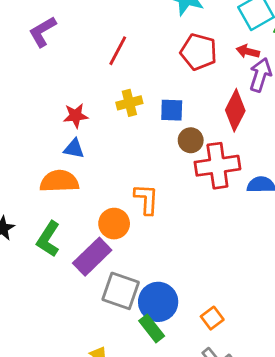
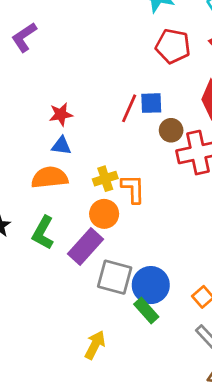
red line: (118, 51) -> (129, 108), moved
yellow cross: (129, 103) -> (105, 179), moved

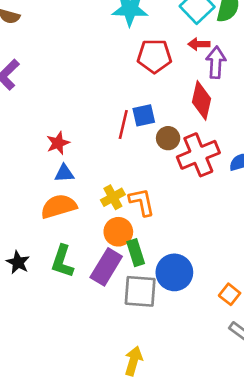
blue circle: (151, 285) -> (174, 272), moved
green rectangle: (146, 311) -> (136, 253), moved, turned 35

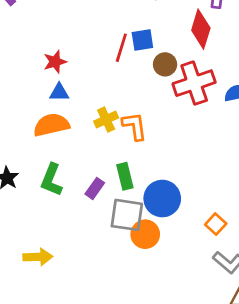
orange circle: (118, 232) -> (145, 234), moved
purple rectangle: (106, 267) -> (95, 188), size x0.6
yellow arrow: (133, 361) -> (38, 257), moved, turned 68

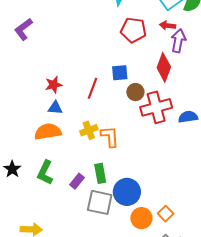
red line: (121, 48) -> (93, 88), moved
orange circle: (145, 234) -> (141, 218), moved

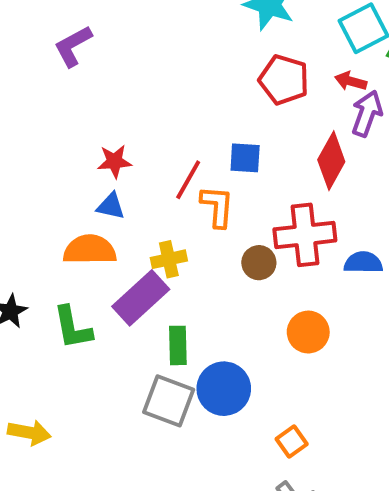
brown circle: (135, 92) -> (259, 263), moved
orange L-shape: (110, 137) -> (217, 206), moved
green L-shape: (45, 173) -> (73, 328), turned -45
purple rectangle: (77, 181) -> (141, 298), moved, size x1.8
orange circle: (141, 218) -> (308, 332), moved

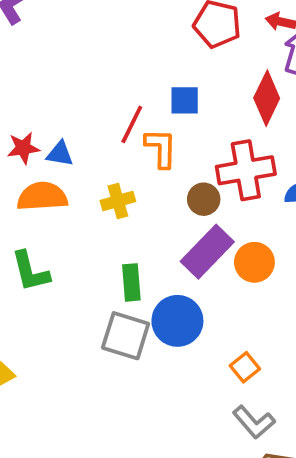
red star: (115, 161) -> (23, 148), moved
purple rectangle: (141, 298) -> (207, 252), moved

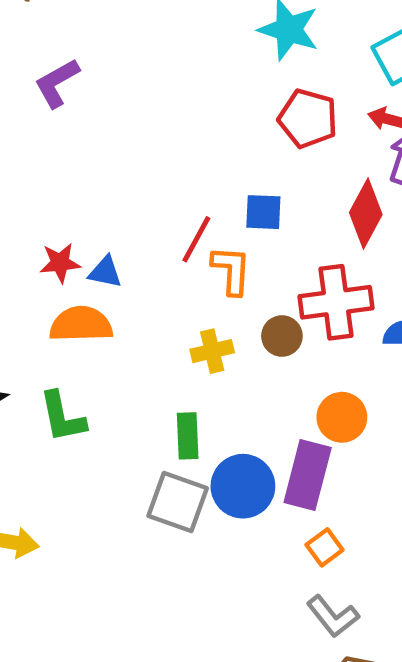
yellow cross: (118, 201) -> (212, 351), moved
purple rectangle: (207, 252) -> (308, 475), moved, turned -32

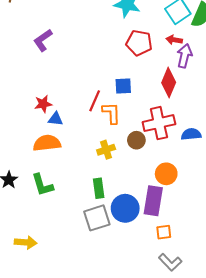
purple L-shape: (57, 83) -> (43, 40), moved
red star: (60, 263) -> (43, 104), moved
gray square: (178, 502) -> (97, 218), turned -32
orange square: (325, 547) -> (164, 232), turned 35

